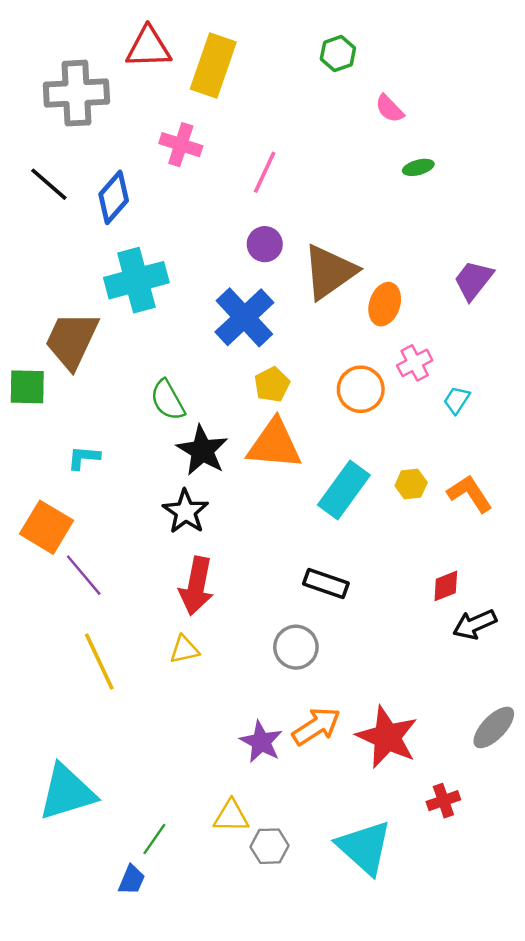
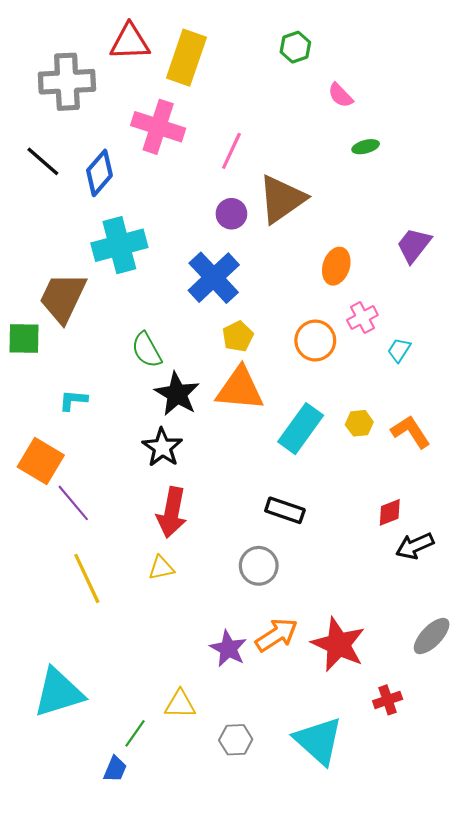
pink cross: (181, 145) -> (158, 127), size x1.4
brown triangle: (330, 272) -> (282, 199), moved
yellow triangle: (231, 816) -> (180, 704), moved

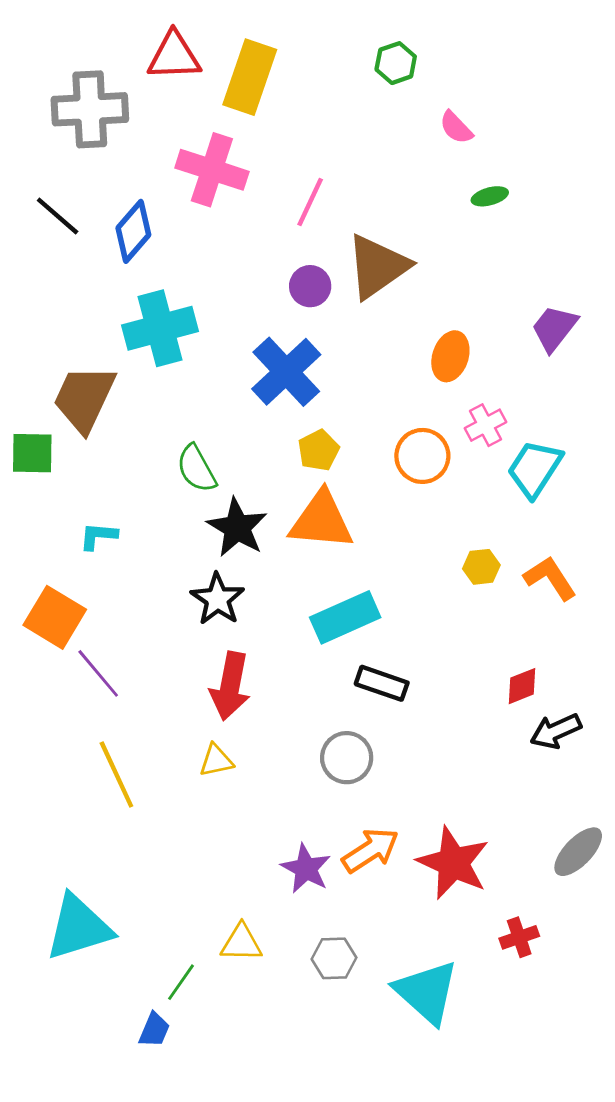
cyan trapezoid: (399, 350) -> (535, 469), size x1.8
cyan rectangle: (301, 429) -> (345, 617), moved, turned 30
gray hexagon: (236, 740) -> (334, 958), moved

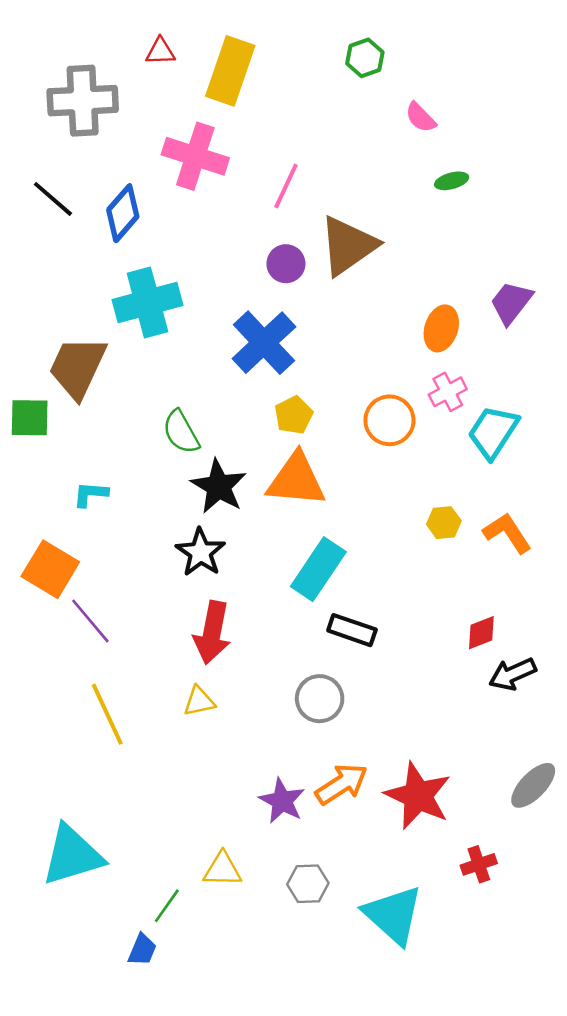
red triangle: (174, 56) -> (160, 51), size x0.6
orange ellipse: (450, 356) -> (441, 328), moved
cyan rectangle: (345, 617) -> (318, 569), turned -32

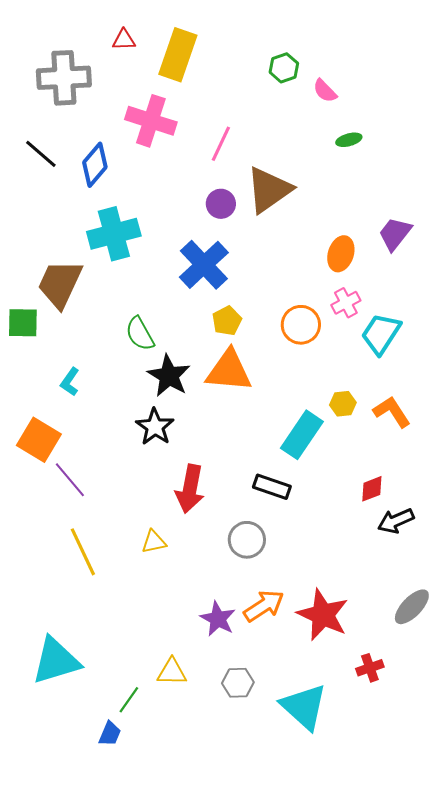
green hexagon: (365, 58) -> (284, 68), moved
cyan L-shape: (90, 494) -> (70, 382), turned -60
cyan rectangle: (318, 569) -> (302, 435), moved
red arrow: (212, 633) -> (190, 489), moved

